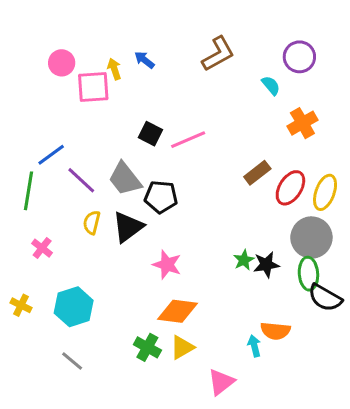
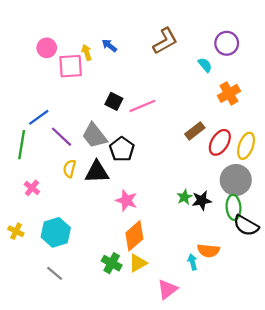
black pentagon: (161, 197) -> (122, 149), turned 30
black triangle: (128, 227) -> (97, 172), turned 35
orange diamond: (178, 311) -> (134, 236), turned -48

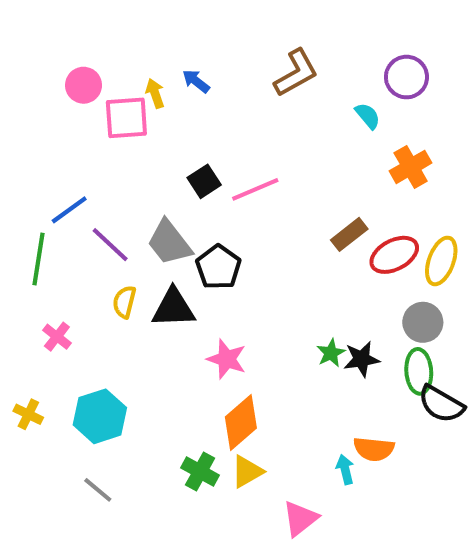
black square: (114, 101) -> (204, 181), turned 30
red ellipse: (220, 142) -> (394, 255), turned 30
gray circle: (236, 180) -> (423, 322), size x0.7

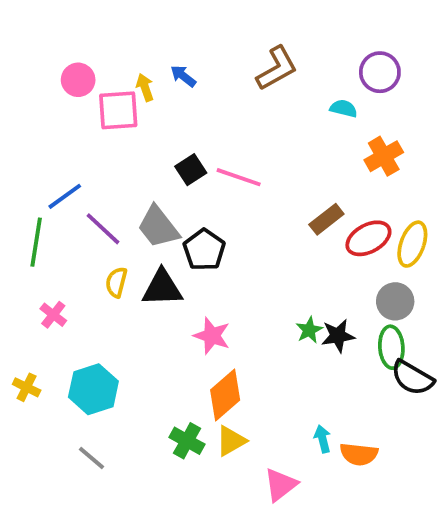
cyan semicircle: (368, 116) -> (344, 108), turned -36
pink line: (255, 189) -> (239, 177), turned 42
orange semicircle: (374, 449) -> (359, 454), moved

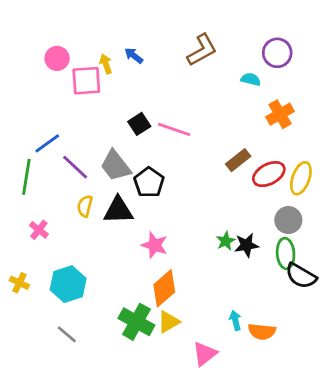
green cross: (187, 441) -> (136, 322), size x1.4

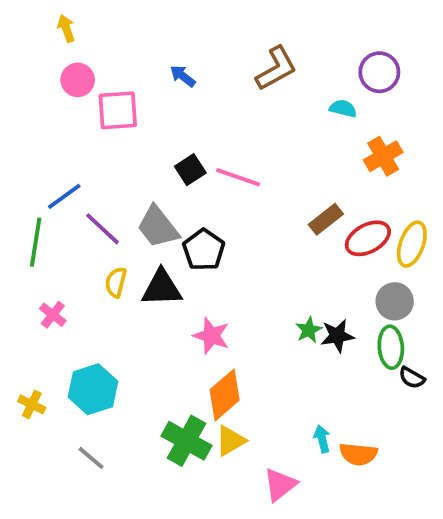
yellow arrow: (106, 64) -> (66, 28), moved
black semicircle: (301, 276) -> (412, 378), size x0.6
yellow cross: (19, 283) -> (32, 404), moved

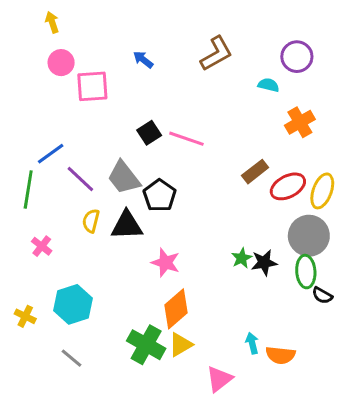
gray circle: (395, 301) -> (309, 236), size x1.4

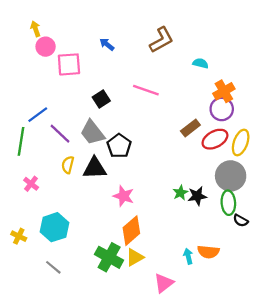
yellow arrow: (52, 22) -> (35, 29), moved
purple circle: (297, 57) -> (222, 109), moved
black square: (149, 133) -> (101, 99), moved
pink line: (186, 139) -> (146, 90), moved
orange semicircle: (280, 355) -> (208, 252), moved

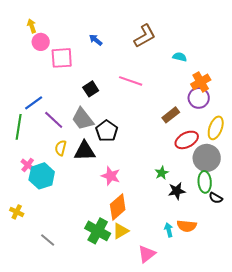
red ellipse: (215, 139) -> (187, 140), moved
black star: (197, 196) -> (177, 191), moved
cyan hexagon: (54, 227) -> (42, 176), moved

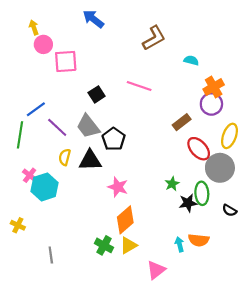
blue arrow: (96, 40) -> (93, 19), moved, size x1.5
red ellipse: (187, 140) -> (199, 149), turned 75
green ellipse: (205, 182) -> (202, 193), moved
green cross: (98, 231) -> (104, 245), size x0.7
gray line: (48, 240) -> (51, 255), turned 42

